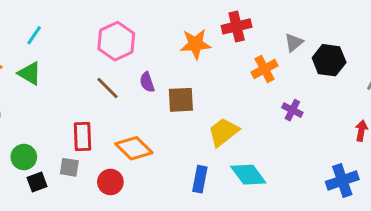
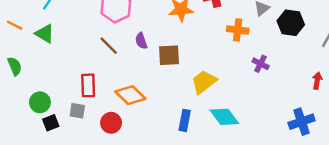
orange cross: (264, 69) -> (238, 30), turned 35

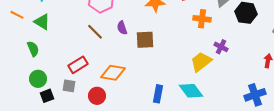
green semicircle: (15, 66) -> (33, 49), moved
yellow trapezoid: (204, 82) -> (201, 62), moved
red rectangle: (88, 85) -> (78, 65), turned 60
orange diamond: (130, 95) -> (113, 73), turned -35

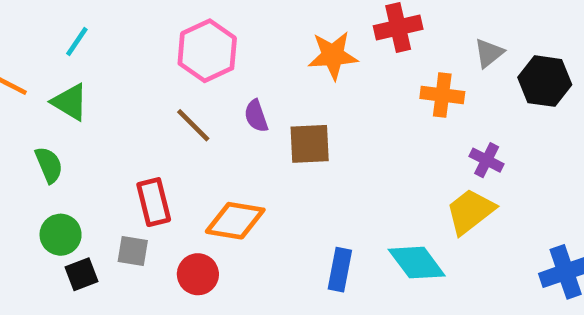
yellow trapezoid: (201, 62) -> (470, 211), moved
red rectangle: (78, 65) -> (154, 202), turned -72

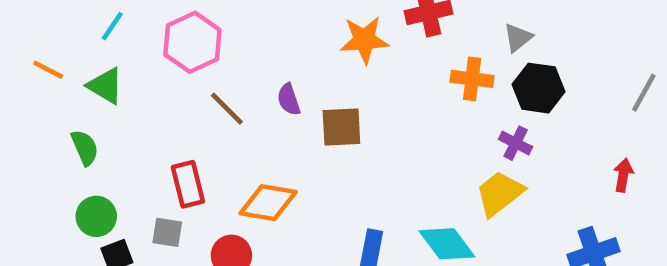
pink hexagon: (207, 51) -> (192, 42), moved
black hexagon: (545, 81) -> (538, 88), moved

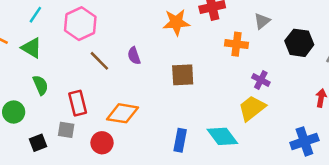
black hexagon: (538, 88) -> (299, 43), moved
brown square: (341, 127) -> (183, 75), moved
green semicircle: (85, 148) -> (41, 85), moved
green circle: (96, 216) -> (14, 112), moved

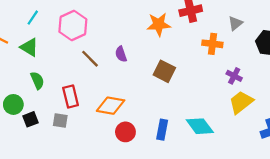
brown square: (183, 75) -> (164, 71), turned 30
yellow trapezoid: (252, 108) -> (241, 102), moved
black square: (38, 143) -> (30, 119), moved
red circle: (102, 143) -> (125, 132), moved

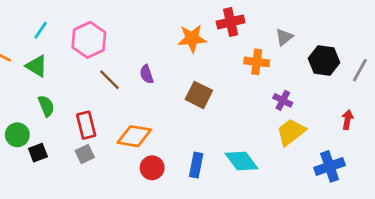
gray square: (60, 121) -> (85, 154), moved, turned -35

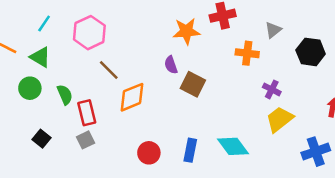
purple semicircle: (147, 74) -> (171, 65), moved
green semicircle: (46, 106) -> (65, 95), moved
green circle: (17, 135) -> (30, 88), moved
orange diamond: (134, 136) -> (132, 97), moved, turned -32
black square: (38, 153) -> (42, 139), turned -30

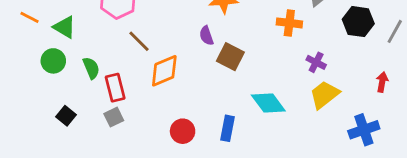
cyan diamond: (233, 146) -> (268, 103), moved

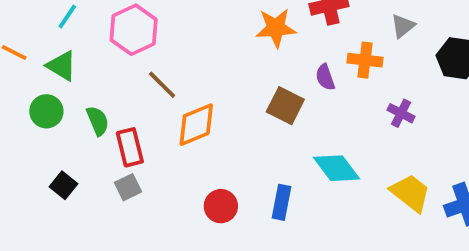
purple semicircle: (206, 36) -> (325, 77), moved
yellow trapezoid: (325, 95) -> (410, 193), moved, turned 76

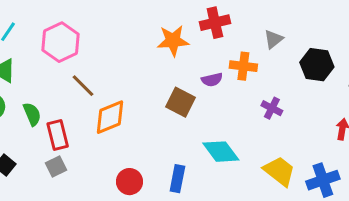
purple semicircle: (325, 77) -> (212, 80), turned -84

